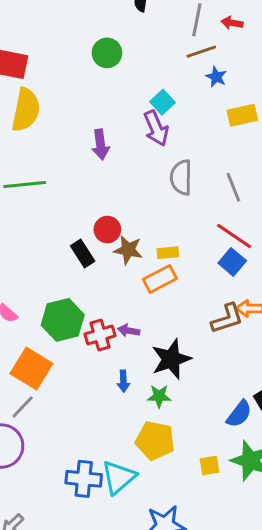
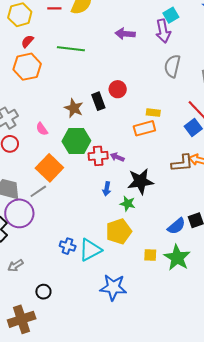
purple arrow: (100, 145) -> (125, 34), turned 90
brown star: (128, 250) -> (74, 108), moved
yellow pentagon: (155, 441) -> (119, 231), turned 30
blue cross: (84, 479) -> (68, 246), size x0.7

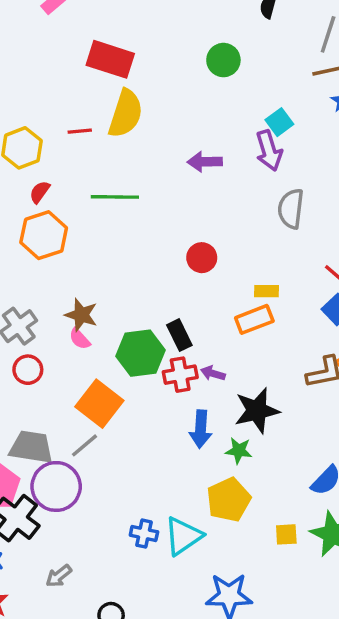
black rectangle: (98, 101) -> (179, 335), moved
brown star: (74, 108) -> (81, 315), moved
blue arrow: (107, 189) -> (201, 429), size x1.5

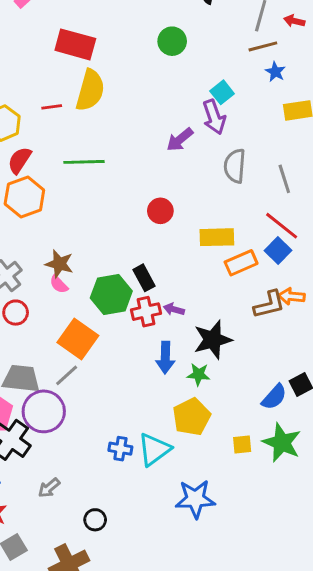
purple arrow: (205, 162) -> (180, 140), moved, turned -36
red semicircle: (40, 192) -> (20, 160), size x1.4
yellow rectangle: (266, 291) -> (217, 237), size x1.6
orange rectangle: (254, 319) -> (241, 263), moved

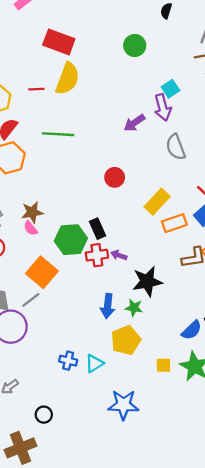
gray semicircle: (235, 166) -> (176, 147), turned -30
yellow rectangle: (217, 237) -> (157, 202), turned -50
brown star: (59, 264) -> (32, 212), turned -30
blue arrow: (165, 357) -> (108, 306), moved
cyan triangle: (154, 450) -> (94, 363), size x0.7

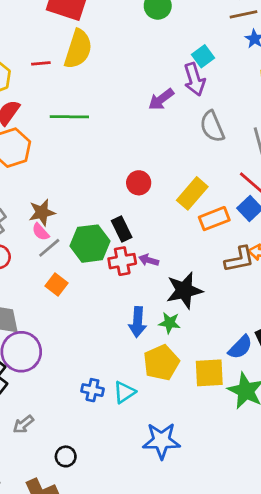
red circle: (115, 177) -> (139, 183), moved
orange square: (42, 272) -> (57, 284), size x0.6
gray line: (31, 300) -> (49, 248), moved
yellow square: (164, 365) -> (209, 373), moved, size x1.6

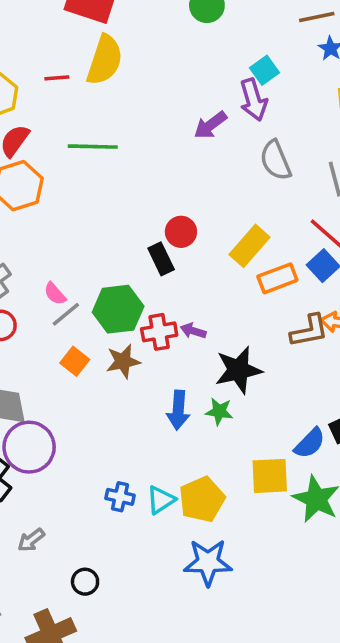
brown star: (42, 212) -> (123, 361), moved
black rectangle: (122, 229) -> (161, 259), moved
yellow pentagon: (161, 363) -> (202, 499), moved

